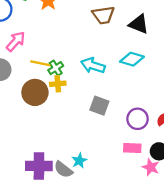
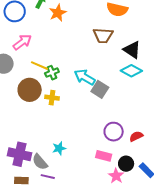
cyan diamond: (132, 59) -> (131, 71), moved
yellow cross: (58, 84) -> (52, 98), moved
gray square: (99, 106) -> (100, 89), moved
cyan star: (79, 161) -> (59, 148), moved

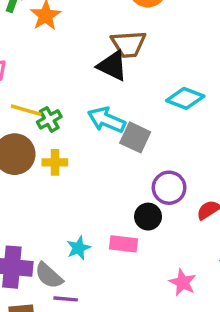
black triangle: (132, 50) -> (112, 66), moved
purple circle: (114, 132) -> (169, 188), moved
pink rectangle: (104, 156) -> (123, 244), moved
black circle: (126, 164) -> (148, 217), moved

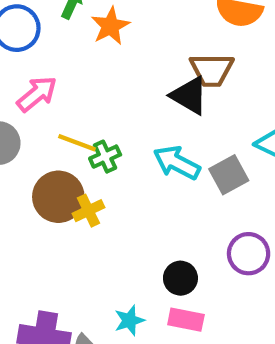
gray square: (135, 137) -> (229, 175), moved, turned 32
yellow cross: (55, 162) -> (88, 211), moved, turned -30
black circle: (148, 217) -> (180, 278), moved

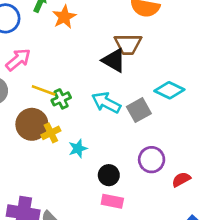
cyan star: (129, 320) -> (78, 149), moved

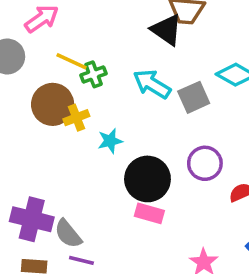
black circle: (109, 175) -> (147, 179), size x1.6

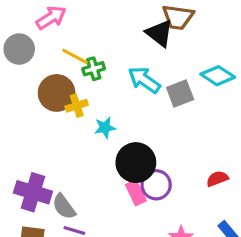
purple circle: (205, 163) -> (156, 185), moved
pink rectangle: (149, 213) -> (136, 193), turned 45

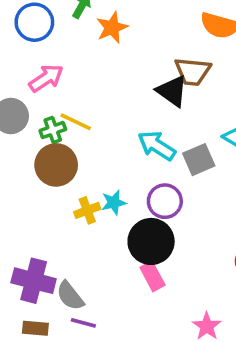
green cross: (94, 69) -> (53, 130), moved
yellow cross: (77, 106) -> (87, 210), moved
purple circle: (156, 185) -> (165, 201), moved

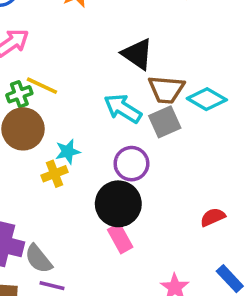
brown trapezoid: (193, 71) -> (166, 89), moved
cyan star: (114, 203) -> (68, 152), moved

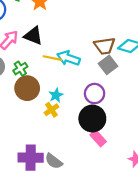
black triangle: (137, 54) -> (33, 36), moved
yellow line: (42, 86) -> (52, 58), moved
cyan arrow: (123, 108) -> (68, 58), moved

